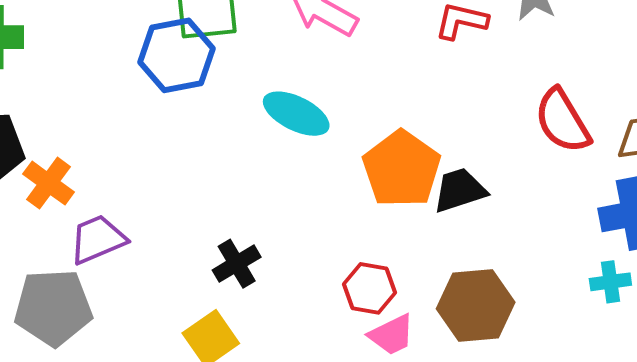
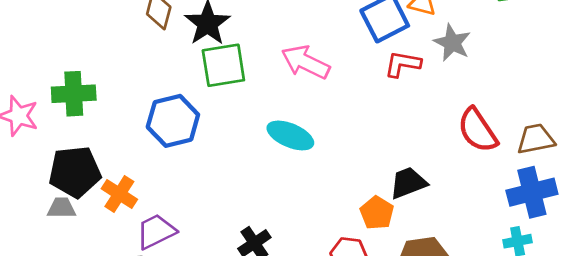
blue hexagon: (176, 55) -> (173, 121), moved
orange pentagon: (402, 169) -> (377, 213), moved, size x0.6

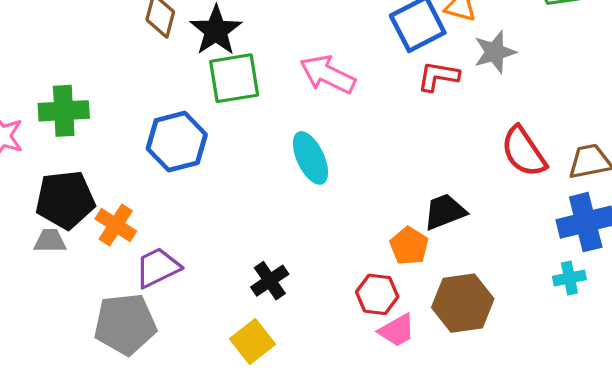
gray star: (452, 43) -> (495, 52), turned 30
cyan ellipse: (290, 135) -> (310, 158), turned 42

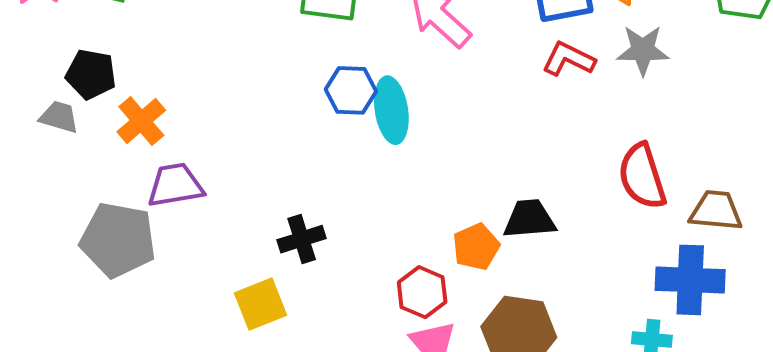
blue hexagon: (177, 142) -> (351, 90), moved, size x0.7
black pentagon: (65, 200) -> (91, 74), size x0.7

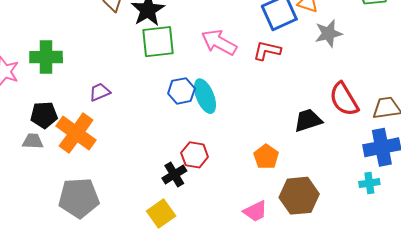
red L-shape: (569, 59) -> (267, 51), moved
orange cross: (141, 121) -> (76, 133), size x1.5
purple trapezoid: (175, 185) -> (100, 92), moved, size x0.7
black trapezoid: (529, 219) -> (308, 120), moved
red hexagon: (422, 292) -> (195, 155), moved

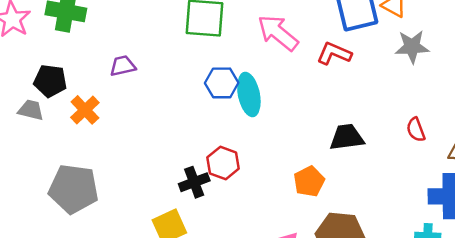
red semicircle: (344, 99) -> (416, 130), size x0.6
black trapezoid: (308, 120) -> (347, 137), moved
orange cross: (76, 133) -> (85, 110), size x0.6

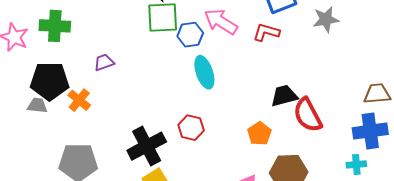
black pentagon: (50, 81) -> (50, 81), size x1.5
blue hexagon: (222, 83) -> (190, 35), moved
red semicircle: (416, 130) -> (308, 115), moved, size x1.8
black cross: (194, 182) -> (147, 146), moved, size x1.6

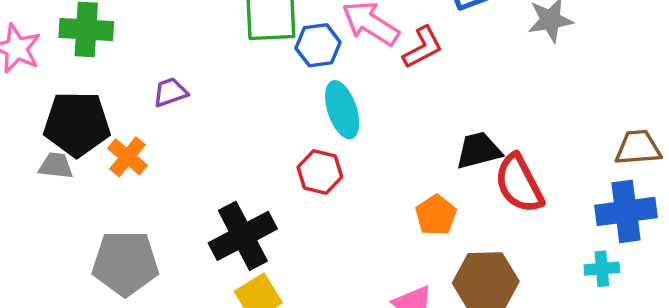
red L-shape: (266, 32) -> (423, 47), moved, turned 136
red hexagon: (191, 128) -> (320, 172), moved

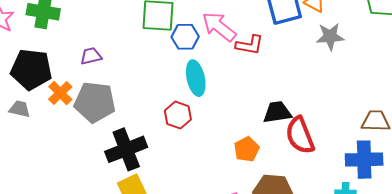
red L-shape: (423, 47) -> (249, 45), turned 32
gray trapezoid: (56, 166) -> (20, 109), moved
gray pentagon: (125, 263) -> (95, 102), moved

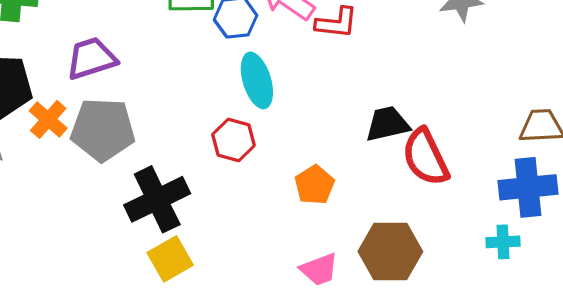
purple trapezoid: (91, 56) -> (91, 58), size x1.5
orange pentagon: (247, 149) -> (314, 185), moved

